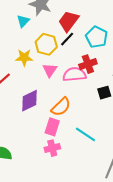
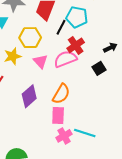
black line: (67, 39) -> (61, 27), moved
cyan line: (85, 134) -> (85, 133), moved

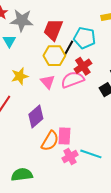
yellow hexagon: (30, 38) -> (54, 56), moved
orange semicircle: (61, 94) -> (50, 141), moved

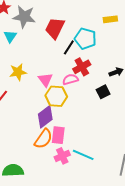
yellow hexagon: (54, 56) -> (56, 96), moved
pink semicircle: (73, 80) -> (70, 79), size x0.7
purple diamond: (36, 116) -> (45, 117), moved

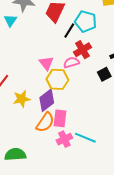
yellow star: (18, 72) -> (22, 99), moved

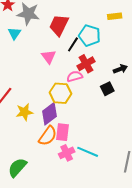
pink triangle: (46, 63) -> (49, 57), moved
green semicircle: (15, 154) -> (17, 167), turned -45

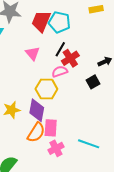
cyan pentagon: (90, 36) -> (59, 22), moved
black line: (73, 44) -> (60, 49), moved
purple diamond: (50, 114) -> (37, 110), turned -40
cyan line: (88, 152) -> (89, 144), moved

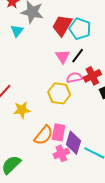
pink triangle: (33, 53) -> (63, 56), moved
red cross: (70, 58) -> (92, 76), moved
purple diamond: (37, 110) -> (73, 143), moved

